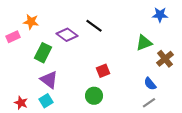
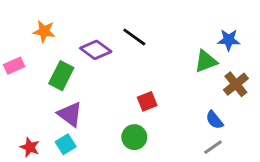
blue star: (160, 15) -> (229, 40), moved
pink rectangle: (13, 37) -> (14, 66), moved

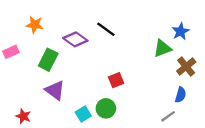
blue star: (229, 40) -> (181, 31), turned -30
blue semicircle: (214, 120) -> (181, 95), moved, turned -126
cyan square: (66, 144) -> (83, 114), moved

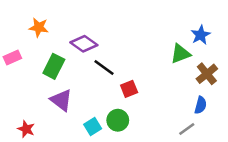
black line: (106, 29) -> (104, 68), moved

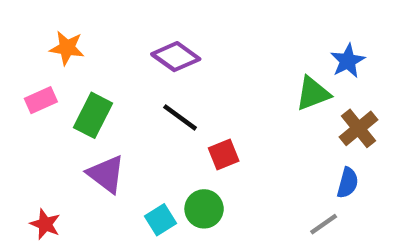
purple diamond: (84, 44) -> (176, 57), moved
pink rectangle: (12, 58) -> (41, 100), moved

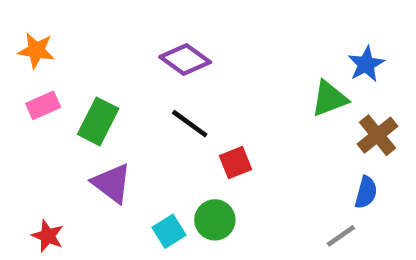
orange star: (67, 48) -> (36, 50), moved

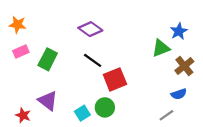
red square: (235, 163) -> (115, 79), size x1.5
purple triangle: (112, 183) -> (48, 101), moved
blue semicircle: (366, 192) -> (179, 94), turned 56

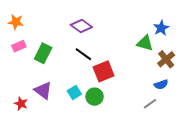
green triangle: (161, 48) -> (145, 43), turned 36
cyan square: (82, 113) -> (74, 93), moved

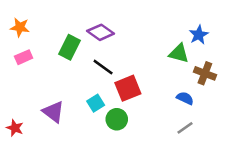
green rectangle: (43, 53) -> (70, 47), moved
brown cross: (166, 59) -> (205, 73), turned -30
blue semicircle: (161, 84) -> (185, 98), moved, turned -136
cyan square: (74, 93) -> (96, 103), moved
red star: (21, 104) -> (15, 128), moved

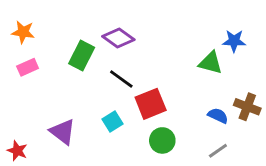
blue star: (199, 35) -> (234, 41), turned 30
brown cross: (205, 73) -> (247, 107), moved
green circle: (117, 119) -> (162, 140), moved

